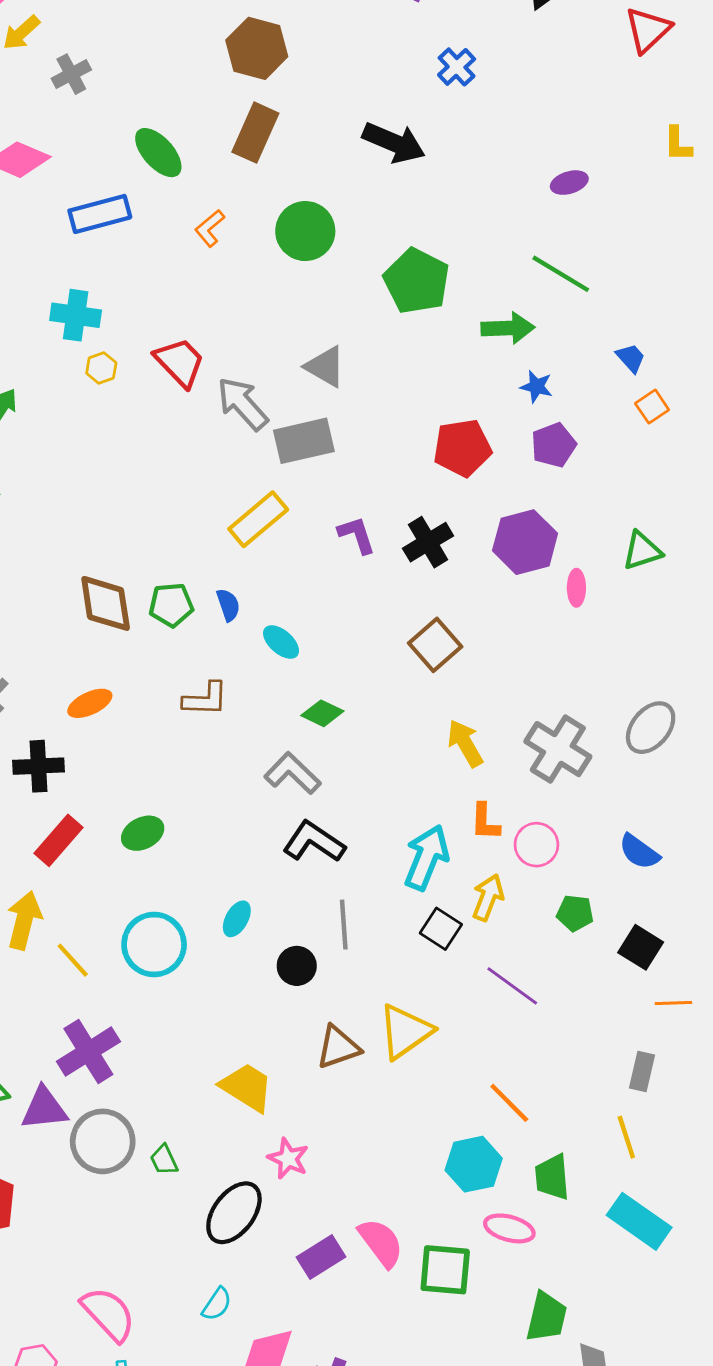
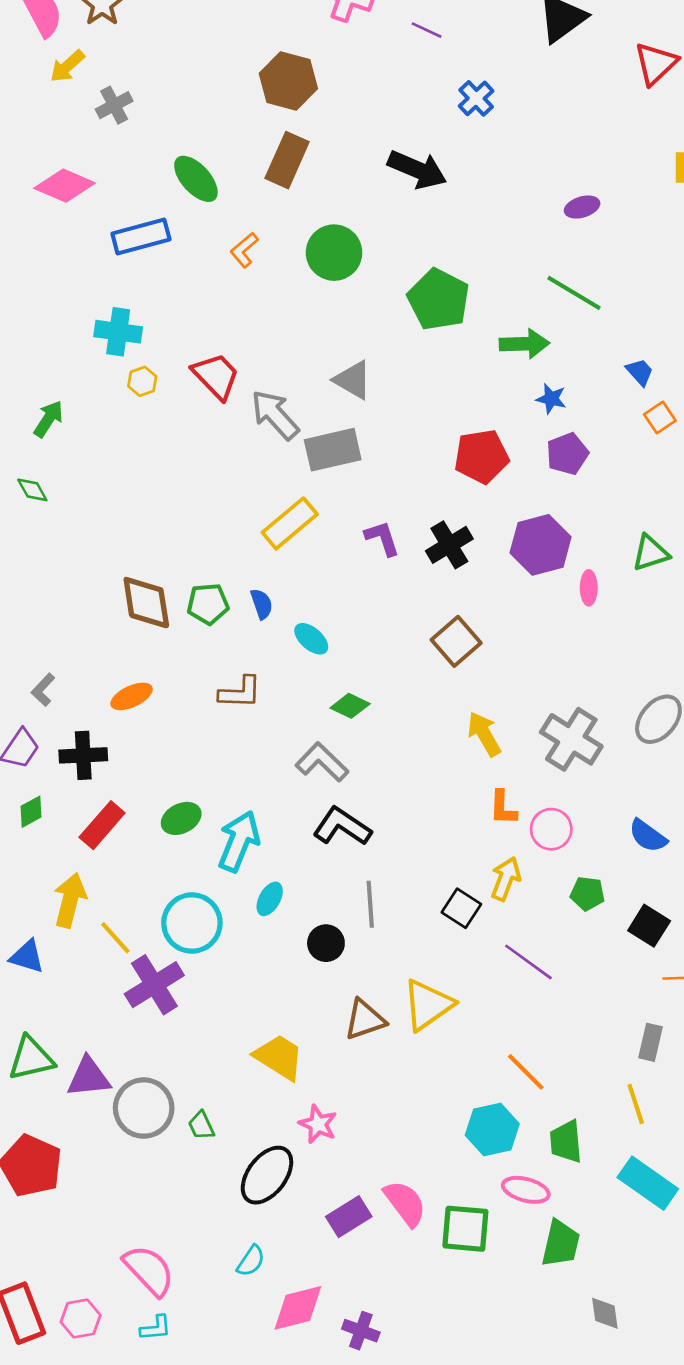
cyan arrow: (427, 857) -> (239, 841), moved
purple cross: (88, 1052) -> (154, 985), moved
green trapezoid: (546, 1317) -> (561, 1243), moved

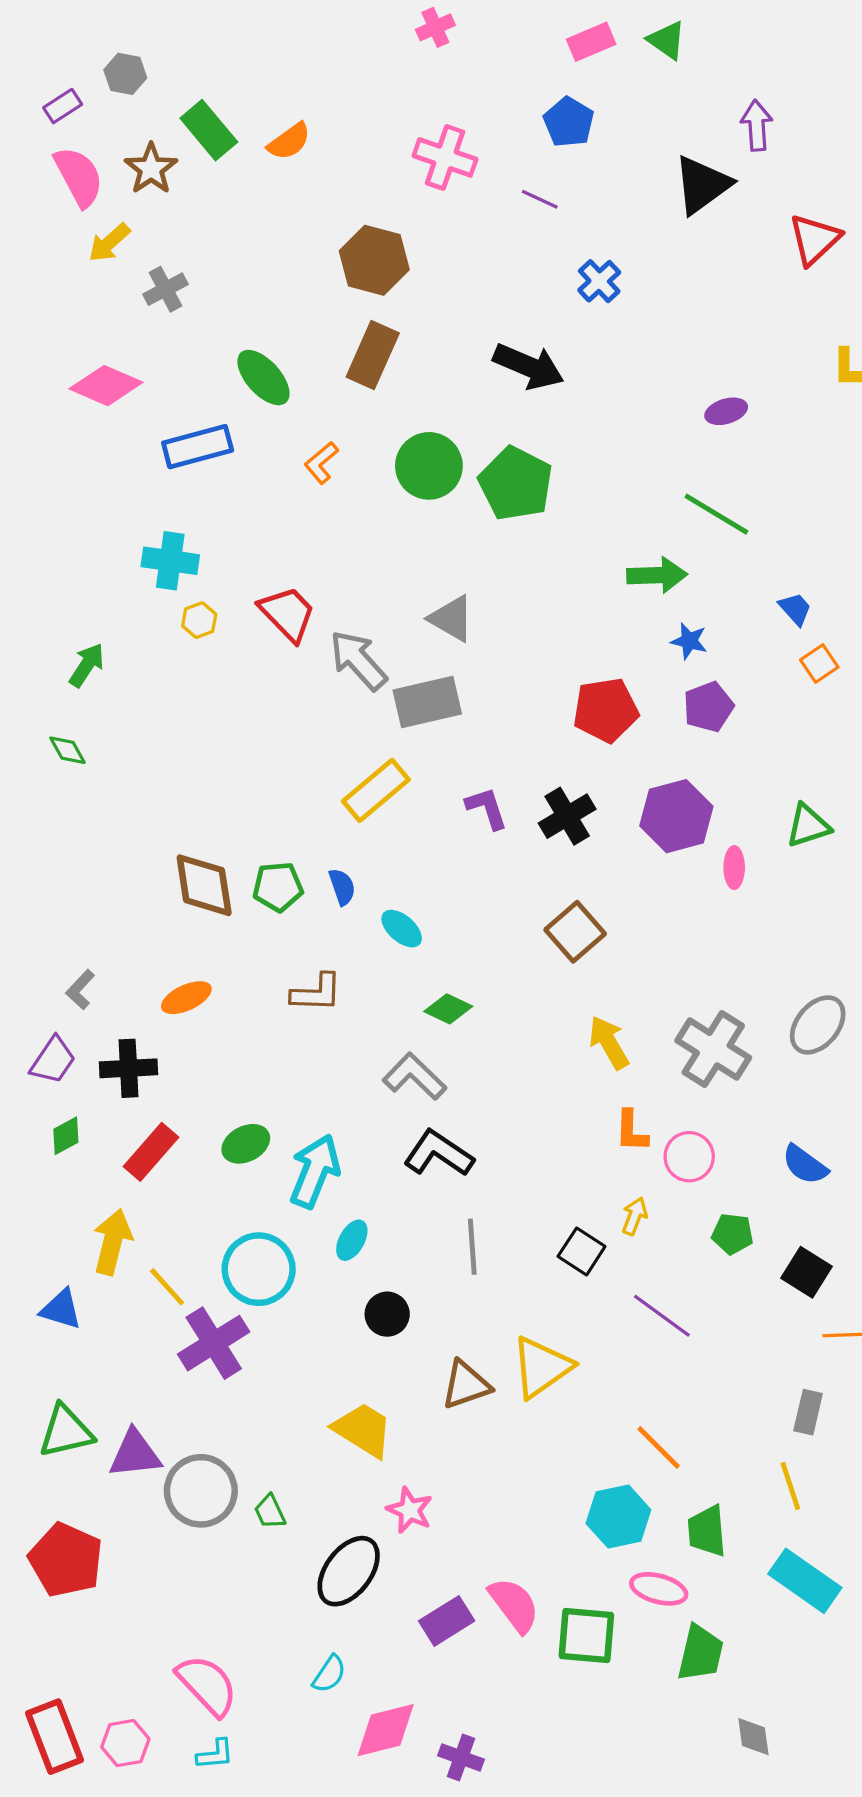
green pentagon: (439, 300) -> (516, 484), moved
yellow arrow: (506, 879) -> (635, 1216), size x0.7
black circle: (326, 943) -> (387, 1314), moved

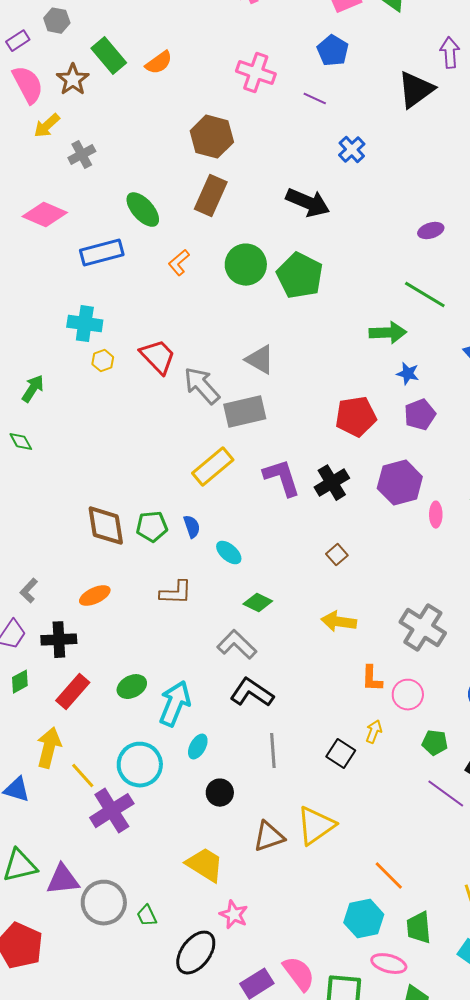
purple L-shape: (487, 808) -> (282, 478), size x1.4
brown square: (575, 932) -> (337, 555), size x0.6
yellow arrow: (609, 1043) -> (339, 622), moved, turned -52
purple line: (662, 1316) -> (446, 794), moved

